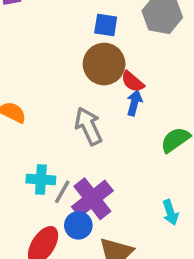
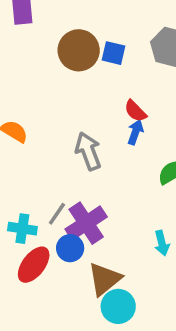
brown circle: (104, 64) -> (79, 50), moved
cyan cross: (41, 179) -> (22, 229), moved

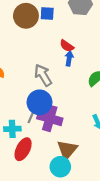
purple cross: (86, 223) -> (50, 118), turned -30
blue circle: (70, 248) -> (40, 102), moved, size x1.5
cyan circle: (118, 306) -> (60, 167), moved

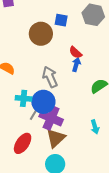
brown circle: (26, 16) -> (41, 34), moved
cyan cross: (12, 129) -> (24, 98), moved
brown triangle: (67, 150) -> (56, 138), moved

